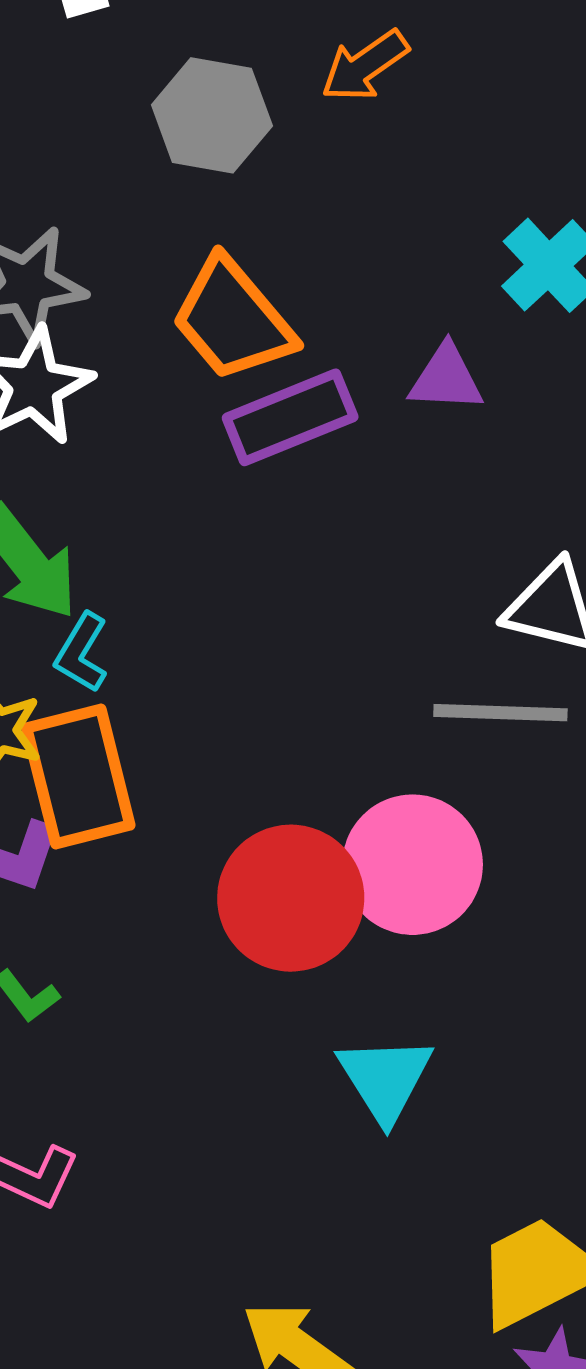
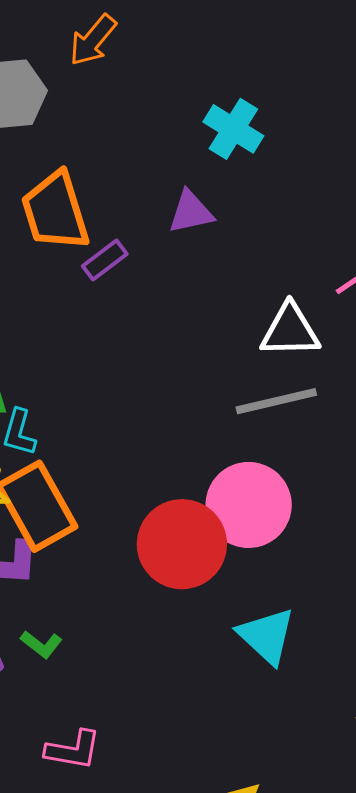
orange trapezoid: (233, 320) -> (55, 211), turned 38
purple rectangle: (290, 417) -> (105, 260), size x0.6

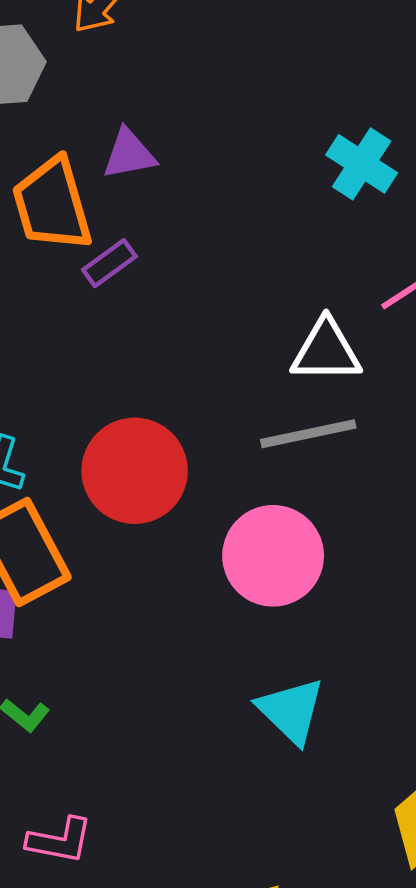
cyan cross: (233, 129) -> (362, 164), moved
purple triangle: (191, 212) -> (129, 154), moved
red circle: (182, 544) -> (135, 471), moved

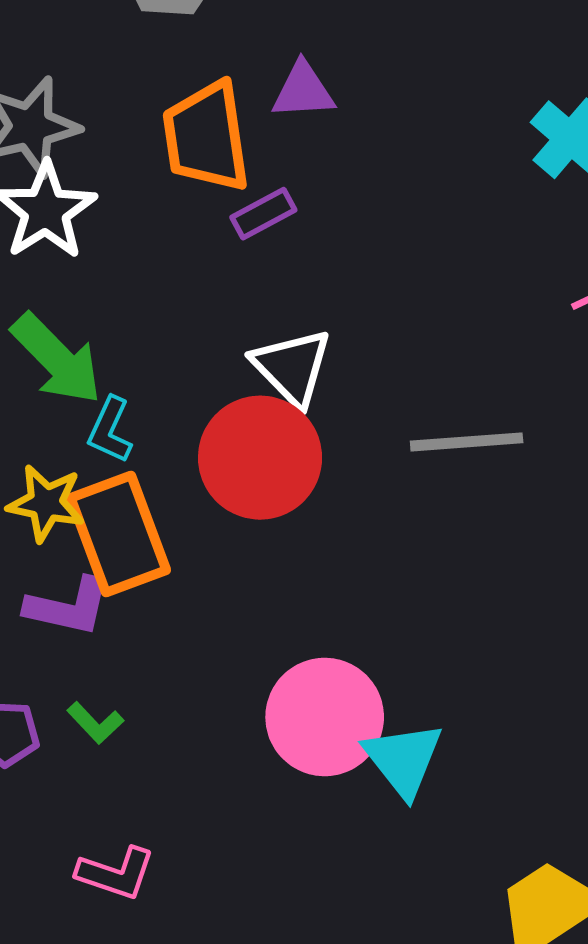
white triangle: (326, 351) -> (292, 367), moved, turned 38
pink circle: (273, 556) -> (325, 717), moved

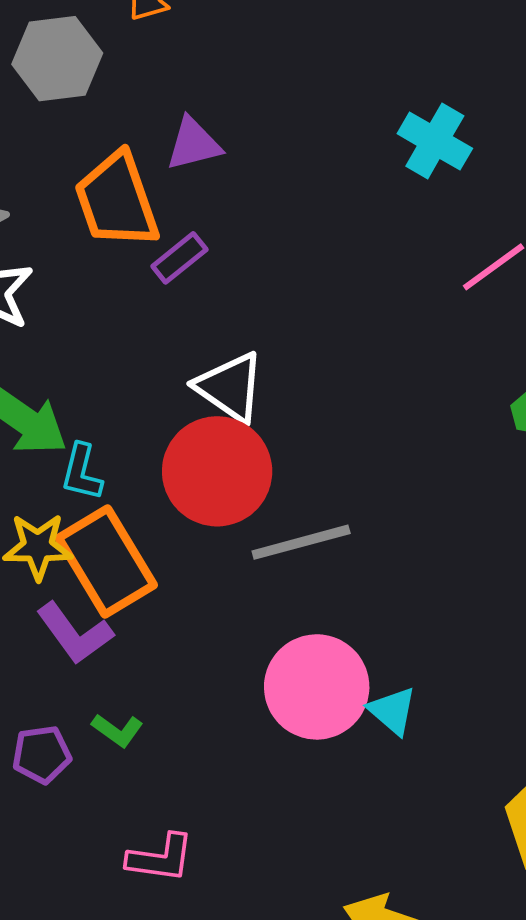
gray line: (467, 442) -> (301, 542), moved
purple L-shape: (68, 607) -> (75, 633), turned 52
cyan triangle: (403, 759) -> (392, 711), size x0.7

